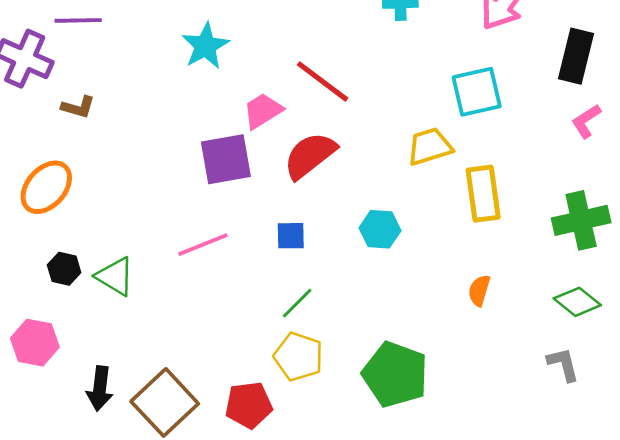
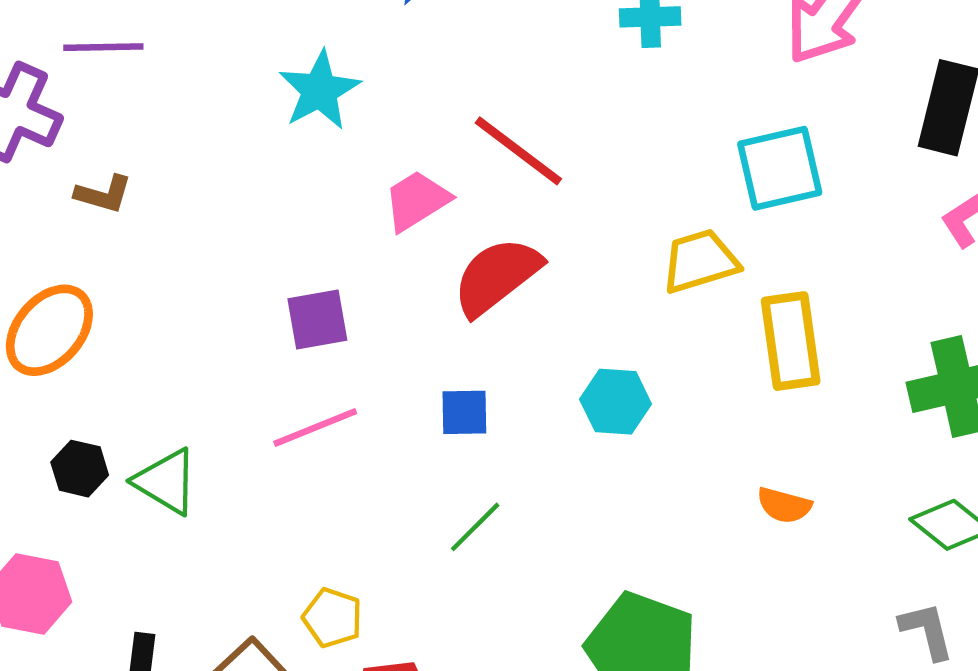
purple square: (226, 159) -> (317, 319), moved, size x0.7
orange semicircle: (479, 290) -> (784, 505), turned -92
yellow pentagon: (298, 357) -> (332, 618), moved, size x0.7

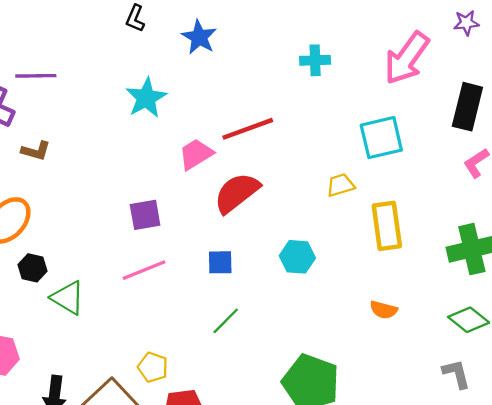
red line: (518, 151) -> (248, 129), turned -57
yellow trapezoid: (700, 261) -> (340, 185), size x0.7
black hexagon: (80, 469) -> (33, 268), moved

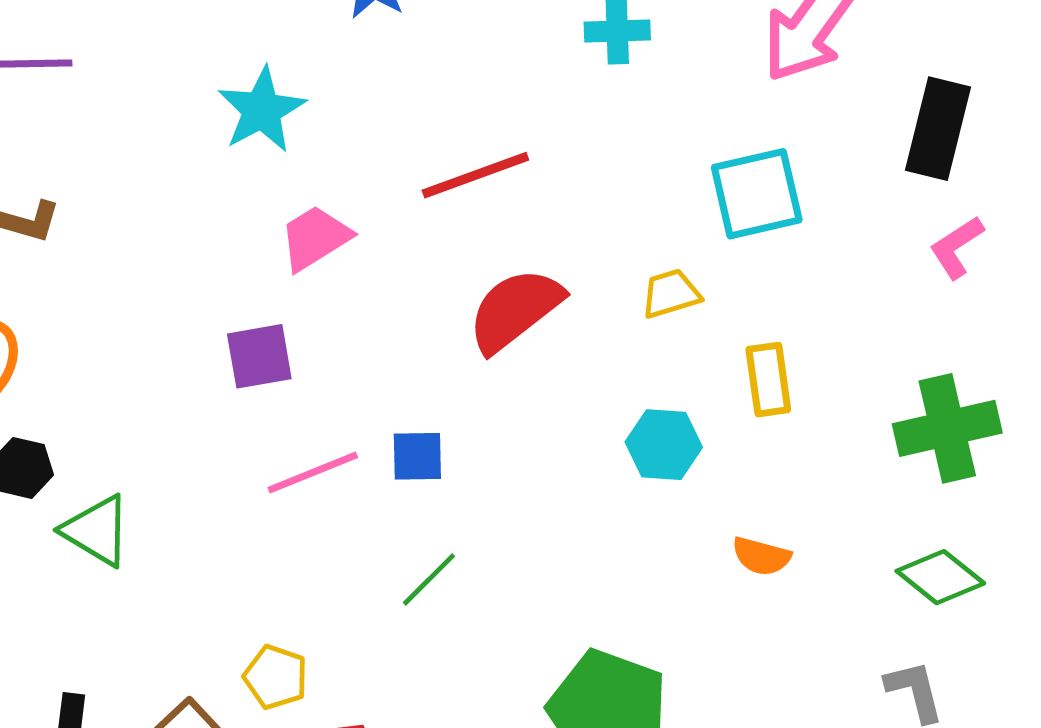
pink trapezoid: (196, 154) -> (315, 238), moved
red semicircle: (237, 193) -> (515, 310), moved
yellow rectangle: (387, 226) -> (768, 380), size x0.7
cyan hexagon: (297, 257) -> (664, 445), moved
pink line: (144, 270) -> (313, 473), moved

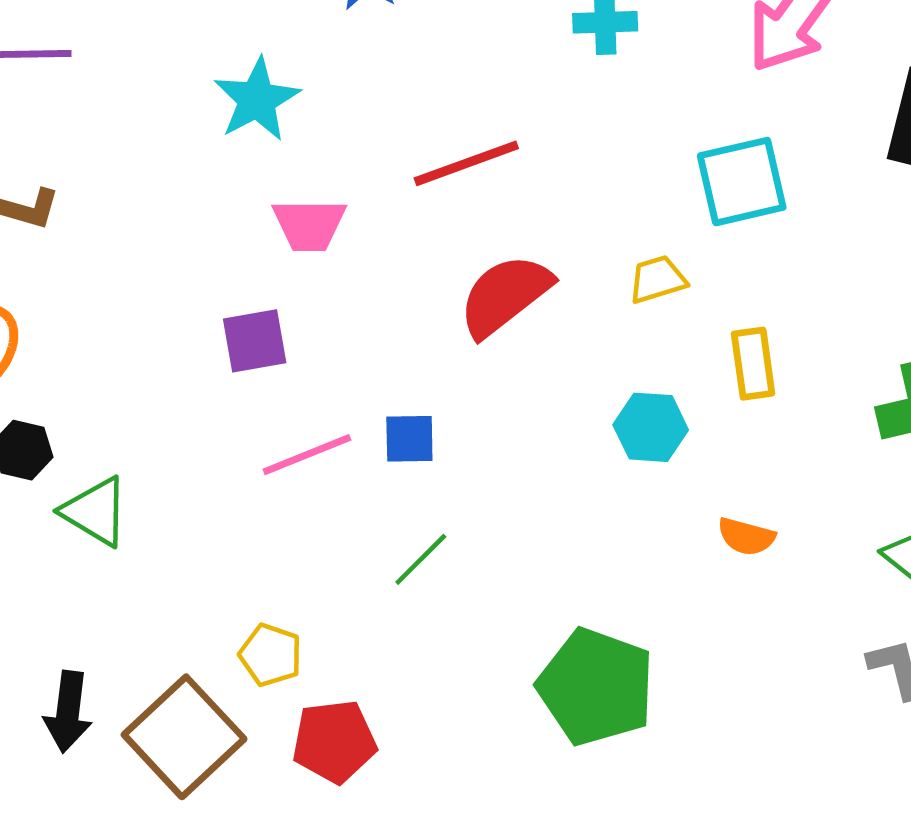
pink trapezoid: (315, 238) -> (309, 225), turned -148

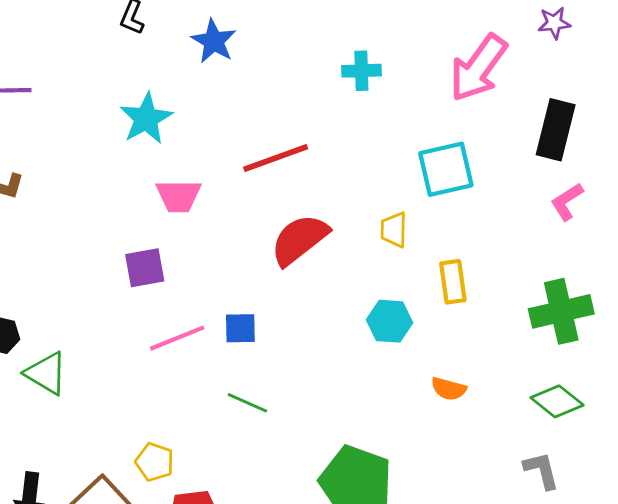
yellow trapezoid: (657, 279) -> (394, 230), turned -72
green line: (421, 559) -> (247, 403), turned 69

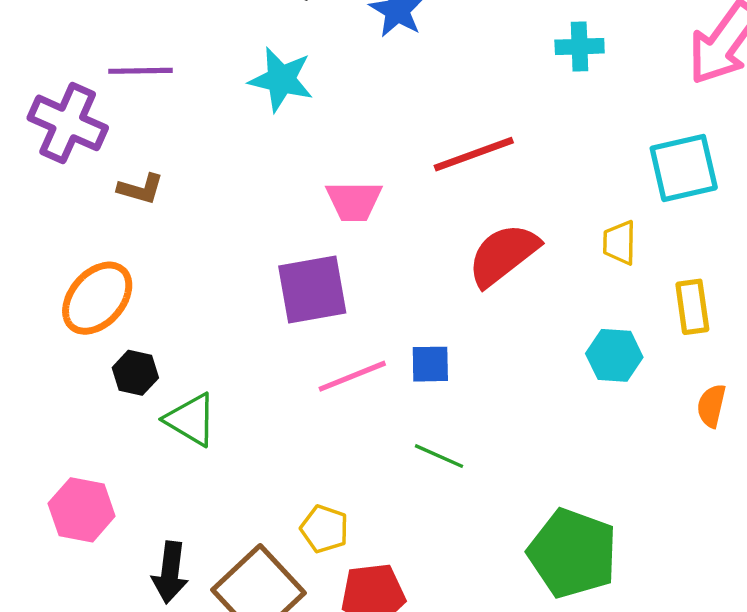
cyan star: (146, 119) -> (281, 80), moved, turned -30
purple square: (145, 268) -> (312, 289), size x1.4
orange semicircle: (449, 389) -> (711, 406), moved, turned 88

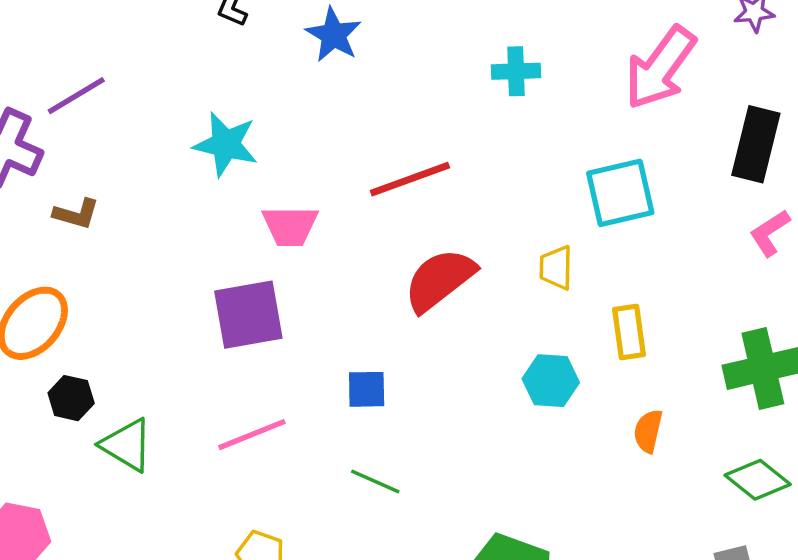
purple line: (141, 71) -> (76, 96), turned -30
cyan star: (281, 80) -> (226, 144), moved
pink line: (352, 376) -> (252, 435), moved

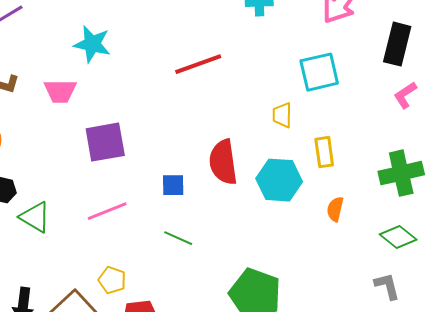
pink trapezoid: (290, 226) -> (60, 91), moved
red semicircle: (440, 280) -> (223, 162), moved, turned -60
cyan hexagon: (551, 381) -> (279, 180), size x1.4

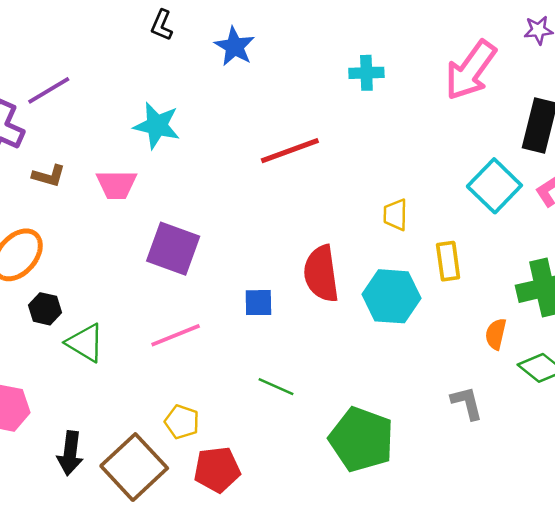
cyan square: (319, 72) -> (494, 186), moved, turned -33
purple square: (105, 142) -> (173, 249), turned 30
orange semicircle: (335, 209) -> (496, 334), moved
green line: (178, 238) -> (276, 387), moved
gray L-shape: (387, 286) -> (467, 403), moved

